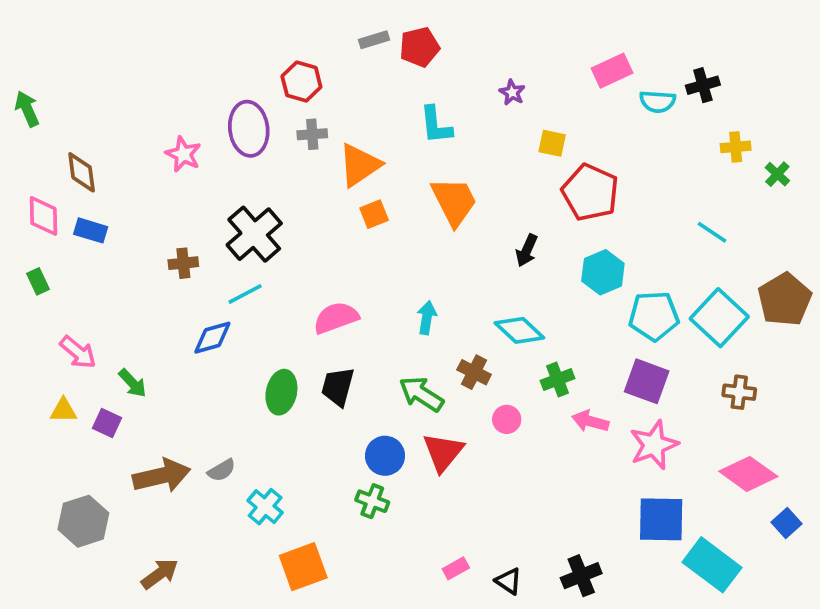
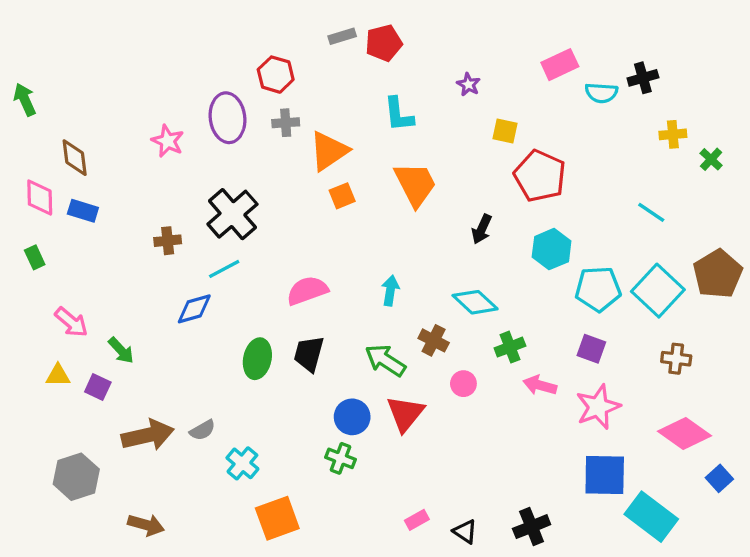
purple square: (647, 381) -> (591, 349), size x0.7
brown arrow: (160, 574) -> (146, 525), turned 52

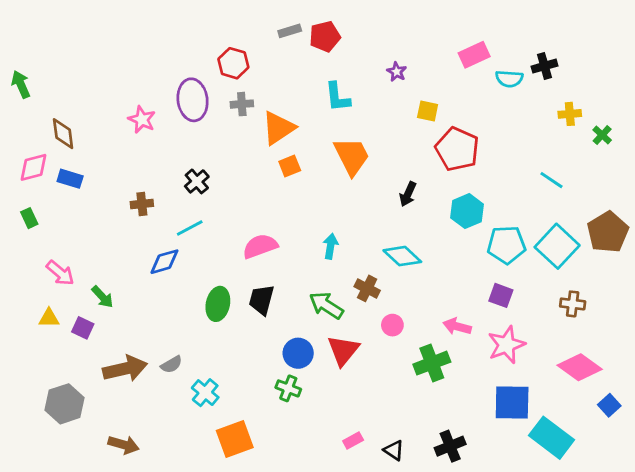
pink diamond: (40, 198) -> (33, 167), turned 76
black cross: (232, 214) -> (197, 181), size x0.6
green cross: (510, 347) -> (432, 363), moved, size x1.4

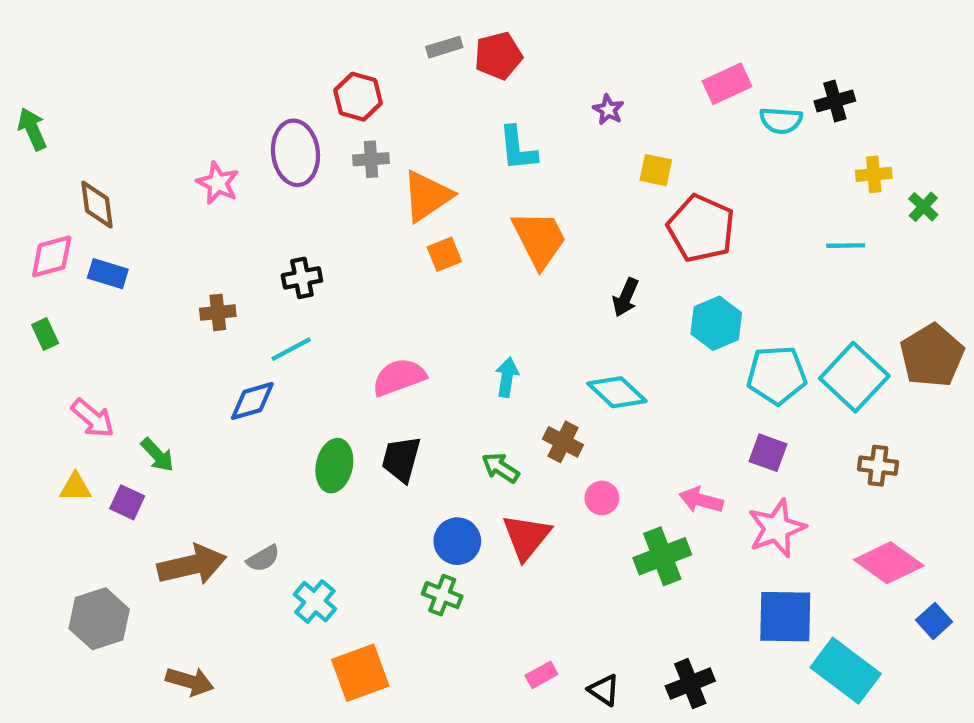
cyan line: (551, 180) -> (846, 246), moved, turned -35
black cross: (197, 181) -> (302, 278), turned 30
green arrow: (326, 305) -> (500, 468), size x0.7

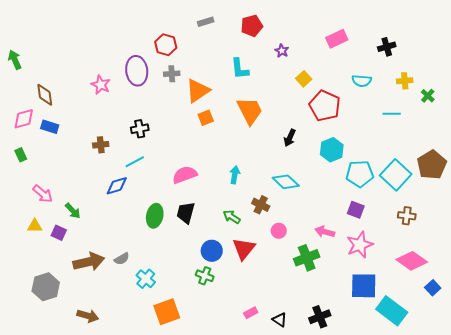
red pentagon: (498, 56) -> (252, 26), moved
cyan semicircle: (781, 120) -> (362, 81), moved
yellow square: (656, 170) -> (304, 79), turned 35

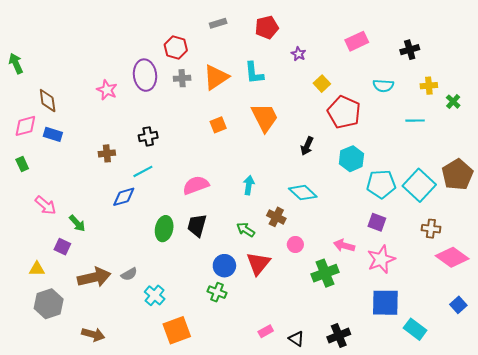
orange triangle: (198, 91) -> (216, 77), moved
yellow triangle: (35, 226) -> (37, 269), moved
pink diamond: (412, 261) -> (452, 257), moved
cyan rectangle: (392, 311) -> (415, 329), size x0.7

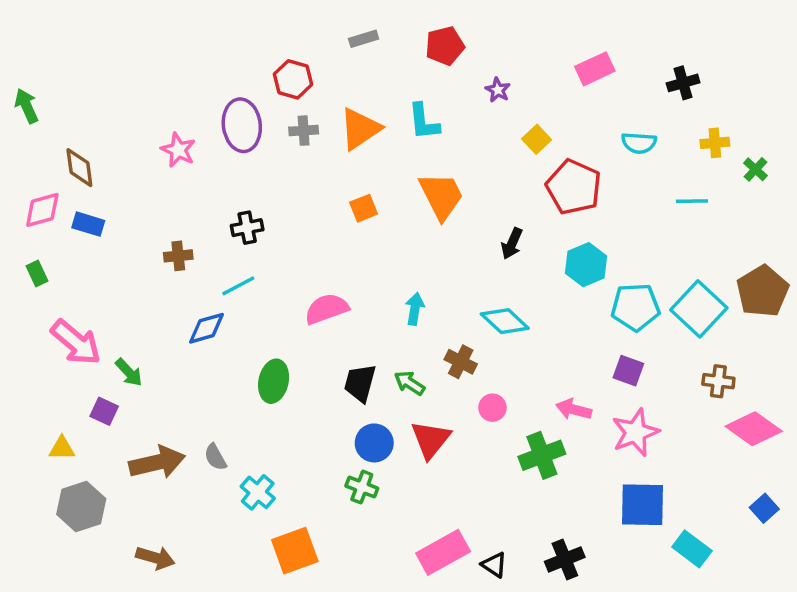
pink arrow: (45, 205) -> (76, 342), size x1.4
black trapezoid: (197, 225) -> (360, 383), moved
gray semicircle: (129, 274) -> (215, 457), turned 91
pink rectangle: (266, 331) -> (443, 552), size x2.0

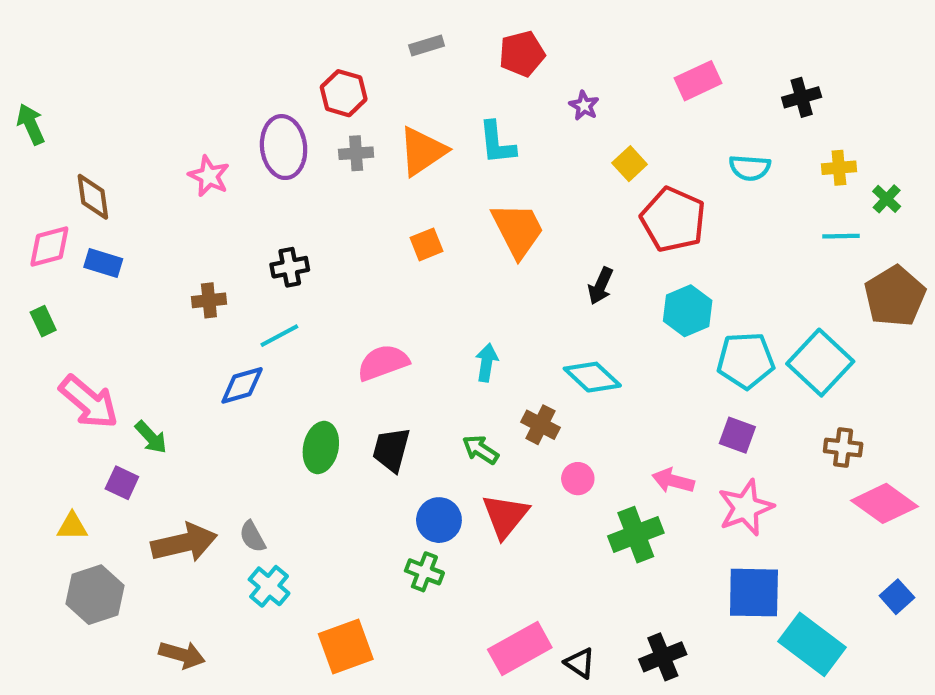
cyan line: (692, 201) -> (841, 236), moved
brown pentagon: (763, 291) -> (895, 296), moved
black trapezoid: (360, 383) -> (391, 450), moved
cyan cross: (258, 492) -> (269, 586), moved
cyan rectangle: (692, 549) -> (812, 644), size x1.4

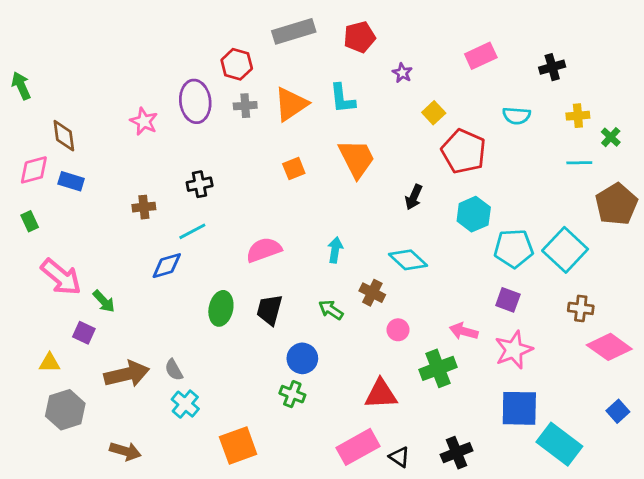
gray rectangle: (427, 45) -> (294, 31), size x1.8
red triangle: (505, 516) -> (381, 394), moved, turned 48

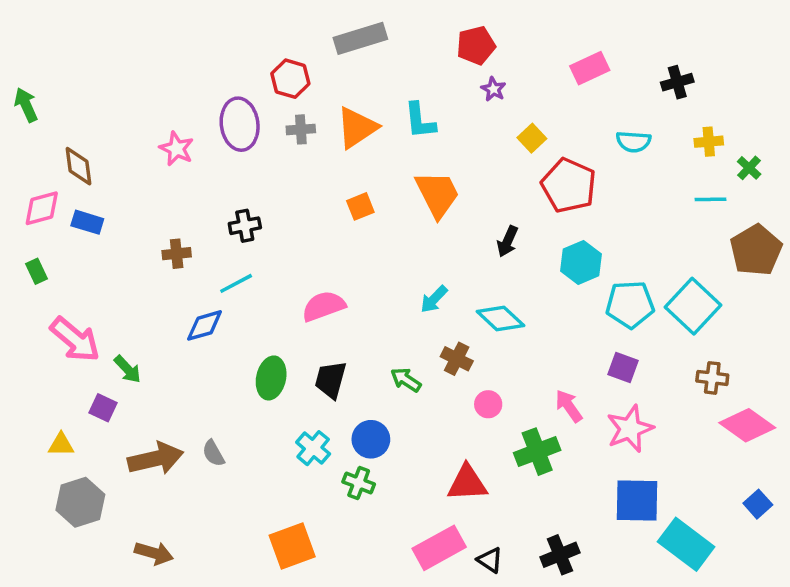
red pentagon: (359, 37) -> (476, 45), moved
cyan arrow: (335, 250) -> (434, 299), moved, turned -145
pink arrow: (464, 331) -> (569, 406), turned 40
cyan cross: (185, 404) -> (313, 448), moved

